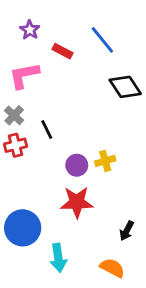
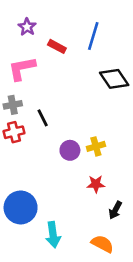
blue line: (102, 40) -> (93, 36), turned 56
gray cross: (14, 115) -> (13, 105), turned 36
red star: (77, 202) -> (96, 184), moved, size x0.6

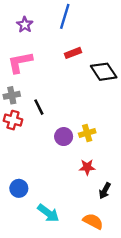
blue line: (93, 36) -> (65, 16), moved
red rectangle: (57, 46) -> (73, 53), moved, turned -49
red cross: (14, 132) -> (13, 120), turned 30
blue circle: (21, 207) -> (19, 188), size x0.6
cyan arrow: (53, 235) -> (48, 213), turned -45

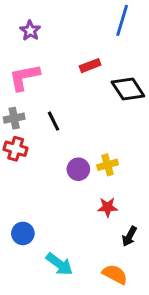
blue line: (65, 16) -> (122, 20), moved
black line: (39, 107) -> (54, 121), moved

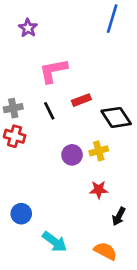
red rectangle: (90, 66) -> (81, 100), moved
pink L-shape: (24, 77) -> (53, 71), moved
black diamond: (128, 89) -> (116, 117), moved

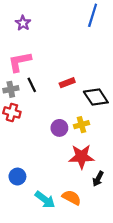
pink L-shape: (53, 71) -> (20, 62), moved
black line: (49, 111) -> (32, 85), moved
red star: (99, 190) -> (81, 157), size x1.6
orange semicircle: (105, 251) -> (72, 197), moved

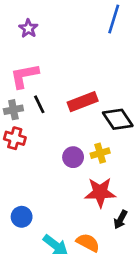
red rectangle: (67, 83) -> (83, 102), size x1.5

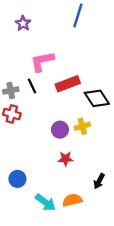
blue line: (114, 19) -> (78, 16), moved
pink L-shape: (24, 76) -> (42, 61), moved
red star: (100, 192) -> (66, 159), moved, size x0.6
orange semicircle: (88, 243) -> (72, 200), turned -42

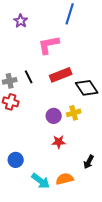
pink L-shape: (42, 61) -> (49, 45), moved

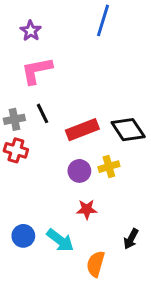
pink L-shape: (49, 45) -> (37, 71), moved
red rectangle: (61, 75) -> (82, 130), moved
orange semicircle: (65, 179) -> (96, 264), turned -60
cyan arrow: (41, 181) -> (60, 240), moved

